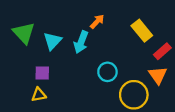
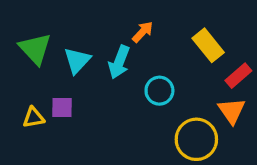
cyan circle: (107, 72) -> (159, 91), moved
yellow triangle: (39, 95) -> (34, 118), moved

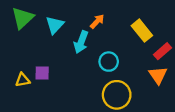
green triangle: (35, 49) -> (23, 18), moved, turned 30
cyan triangle: (77, 60) -> (55, 25), moved
yellow circle: (196, 139) -> (117, 95), moved

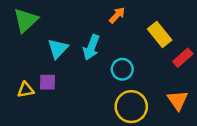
orange arrow: (97, 21) -> (117, 15), moved
cyan triangle: (55, 25) -> (58, 49), moved
orange triangle: (158, 75) -> (178, 100), moved

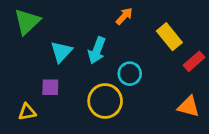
yellow triangle: (26, 90) -> (27, 112), moved
orange triangle: (178, 100) -> (189, 106), turned -40
yellow circle: (131, 107) -> (105, 101), moved

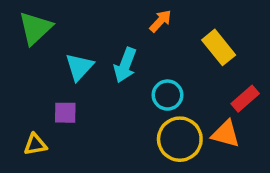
red rectangle: (194, 61) -> (245, 99), moved
yellow circle: (105, 101) -> (180, 139), moved
orange triangle: (189, 106) -> (226, 134), moved

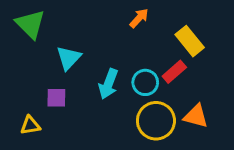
green triangle: (35, 28) -> (30, 24), turned -32
cyan arrow: (125, 65) -> (108, 84), moved
red rectangle: (245, 99) -> (174, 72), moved

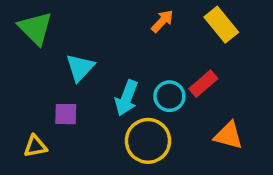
yellow rectangle: (190, 41) -> (221, 25), moved
yellow circle: (156, 121) -> (148, 141), moved

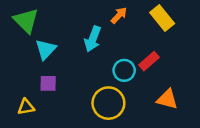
cyan triangle: (80, 68) -> (46, 49), moved
cyan arrow: (127, 98) -> (93, 39), moved

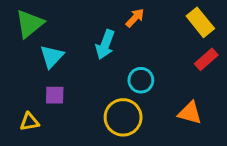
yellow rectangle: (162, 18) -> (200, 22), moved
green triangle: (26, 21) -> (29, 24), turned 36
red rectangle: (149, 61) -> (206, 59), moved

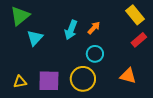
orange arrow: (135, 18) -> (94, 28), moved
purple square: (55, 95) -> (49, 81), moved, size x1.6

